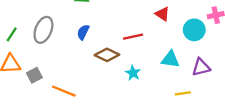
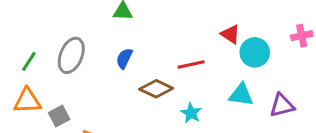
cyan circle: (194, 30) -> (255, 52), moved

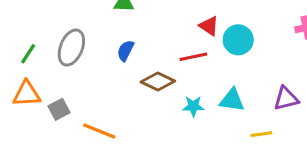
red triangle: (230, 34) -> (209, 26), moved
cyan circle: (255, 52) -> (238, 40), moved
cyan triangle: (241, 95) -> (232, 100), moved
cyan star: (191, 113) -> (193, 106), turned -30

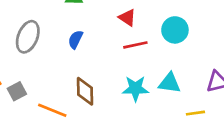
red triangle: (209, 26) -> (127, 18), moved
brown diamond: (158, 82) -> (85, 91), moved, turned 64
cyan star: (193, 106) -> (135, 89), size x1.4

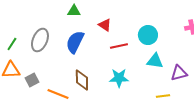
red triangle: (127, 18) -> (105, 25), moved
blue semicircle: (75, 39) -> (75, 42), size x1.6
cyan triangle: (170, 83) -> (155, 61), moved

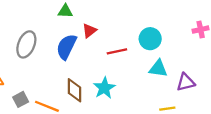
red triangle: (105, 25) -> (89, 31), moved, turned 48
cyan star: (119, 78) -> (104, 88), moved, turned -30
gray square: (32, 80) -> (21, 99), moved

